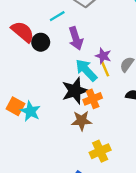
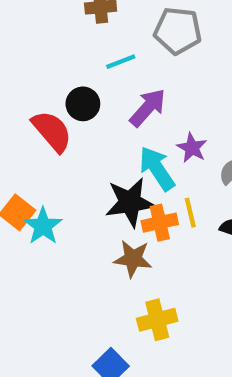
red semicircle: (23, 32) -> (52, 131), moved
purple arrow: (76, 38) -> (148, 108), turned -130
yellow line: (105, 69) -> (190, 213), moved

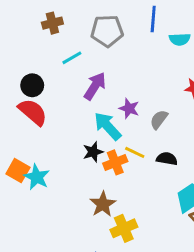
black circle: (83, 104) -> (32, 85), moved
black star: (130, 202) -> (93, 152), size x0.6
yellow line: (190, 213) -> (135, 152), turned -42
brown star: (133, 259) -> (103, 204), moved, turned -30

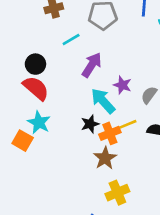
yellow line: (135, 152) -> (127, 124), turned -48
cyan star: (37, 177) -> (39, 122), moved
brown star: (103, 204) -> (105, 158), moved

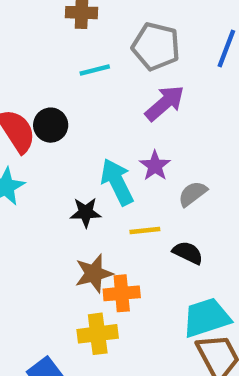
black circle: (35, 64) -> (51, 125), moved
purple arrow: (92, 65) -> (165, 103), moved
orange cross: (110, 133) -> (122, 293), moved

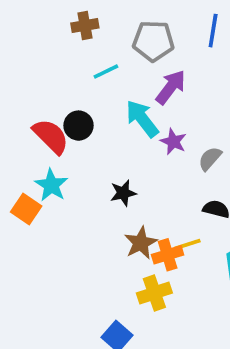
cyan arrow: (117, 182) -> (142, 119), moved
yellow line: (145, 231) -> (188, 244), moved

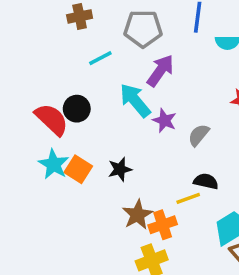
orange square: (26, 209) -> (78, 169), moved
yellow line: (188, 244) -> (188, 198), moved

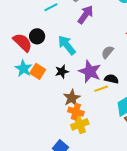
cyan arrow: (135, 100) -> (67, 45), moved
purple star: (164, 121) -> (90, 71), moved, size x1.6
orange cross: (163, 225) -> (76, 112), moved, turned 35

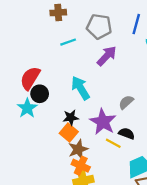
black circle: (37, 36) -> (40, 94), moved
red semicircle: (22, 42) -> (30, 78), turned -110
orange square: (38, 71) -> (69, 133), moved
yellow line: (101, 89) -> (113, 143), turned 40

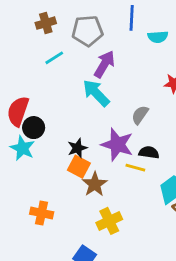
brown cross: (58, 13) -> (46, 23), moved
cyan arrow: (81, 88) -> (96, 93), moved
orange cross: (81, 166) -> (42, 213), moved

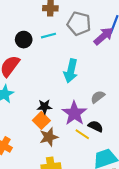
purple arrow: (104, 64) -> (104, 36), moved
cyan arrow: (96, 93) -> (71, 71), turned -140
black circle: (34, 128) -> (24, 40), moved

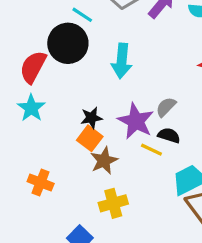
cyan line: (49, 36) -> (82, 15), turned 56
black circle: (24, 40) -> (68, 43), moved, size x1.6
gray semicircle: (98, 97) -> (166, 107), moved

